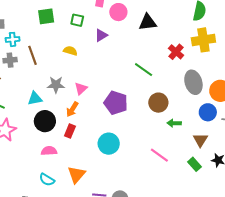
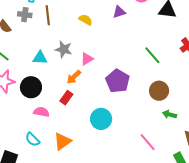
black circle: (45, 121) -> (31, 87), moved

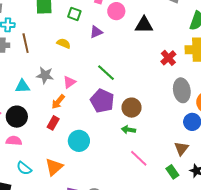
green line: (152, 55) -> (106, 73), moved
brown circle: (159, 91) -> (132, 108), moved
pink semicircle: (41, 112) -> (14, 141), moved
green arrow: (169, 114) -> (128, 130), moved
cyan circle: (101, 119) -> (79, 141), moved

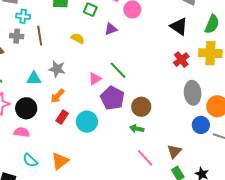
black triangle: (144, 25) -> (179, 26), moved, turned 30
pink triangle: (69, 82) -> (95, 79), moved
orange arrow: (58, 102) -> (57, 96), moved
cyan circle: (79, 141) -> (87, 122), moved
brown triangle: (181, 148) -> (174, 151), moved

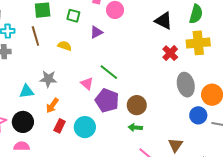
brown line: (40, 36) -> (35, 36), moved
pink triangle: (95, 79) -> (87, 84), turned -40

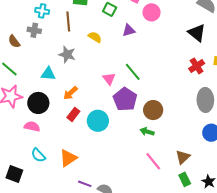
gray star: (48, 79) -> (67, 55), moved

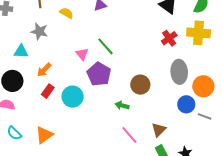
brown circle: (153, 110) -> (140, 85), moved

